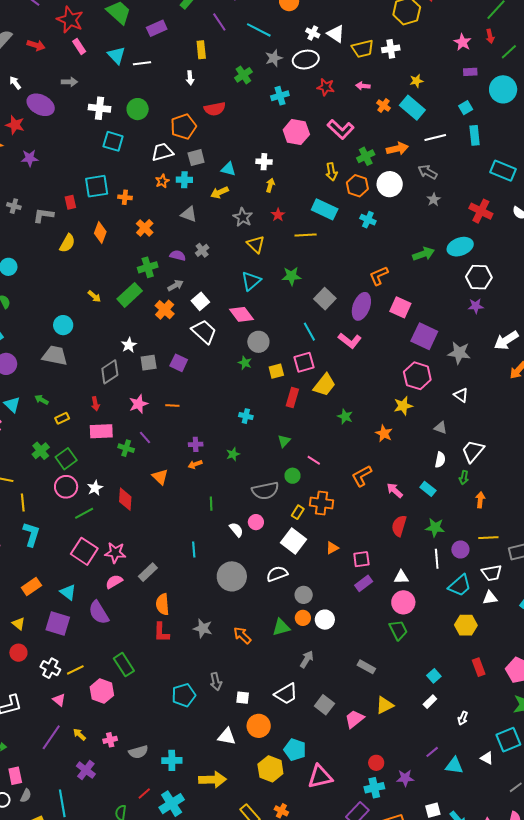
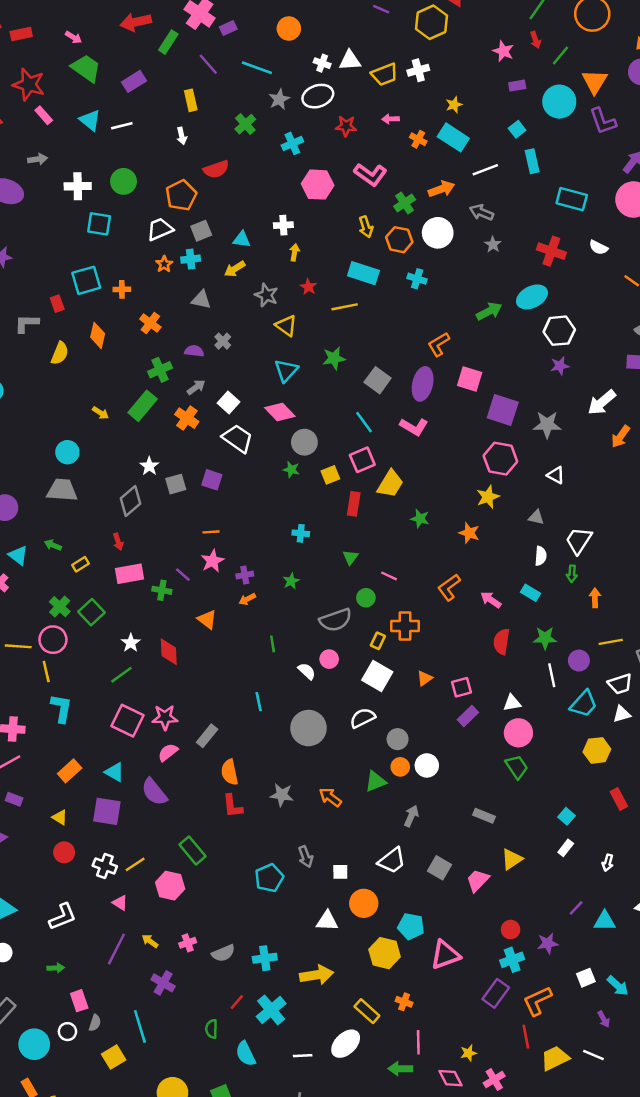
white triangle: (336, 34) -> (350, 60), turned -30
pink star: (138, 404) -> (212, 561), moved
pink circle: (66, 487) -> (53, 640), moved

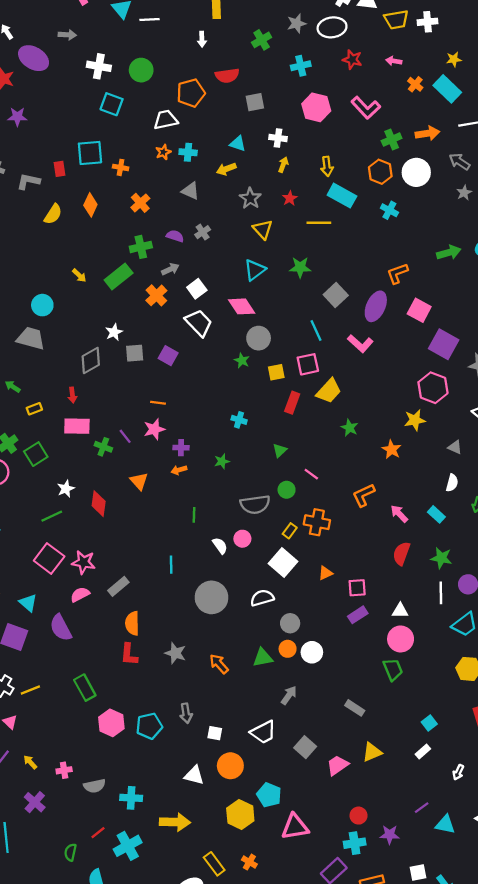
yellow arrow: (366, 227) -> (327, 166), moved
gray square: (201, 231) -> (255, 102), moved
pink hexagon: (170, 886) -> (111, 723), moved

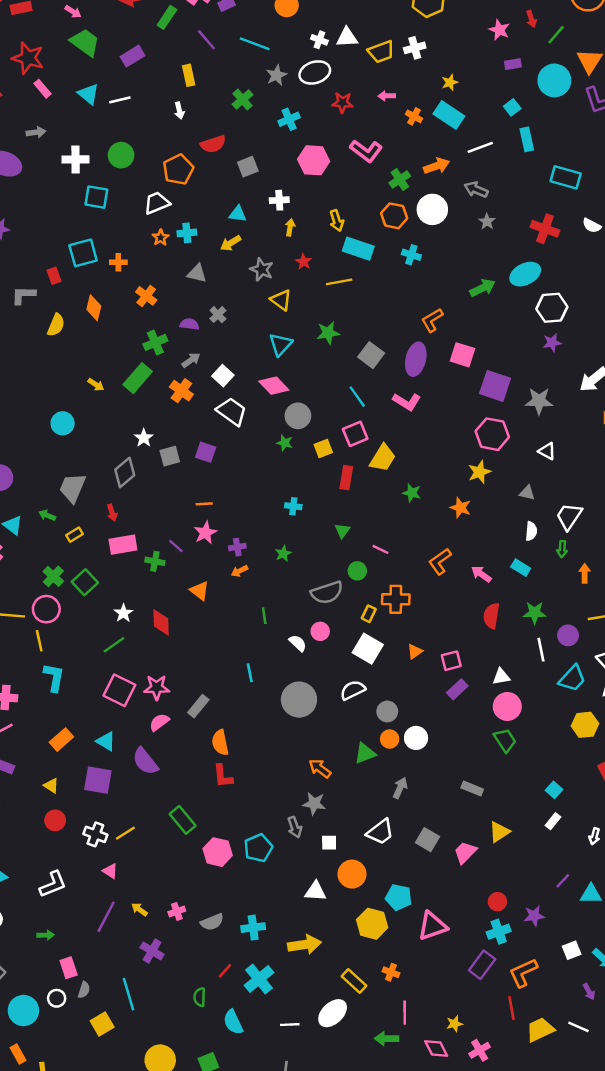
gray trapezoid: (31, 338) -> (72, 488), moved, turned -72
gray star: (175, 653) -> (314, 804), moved

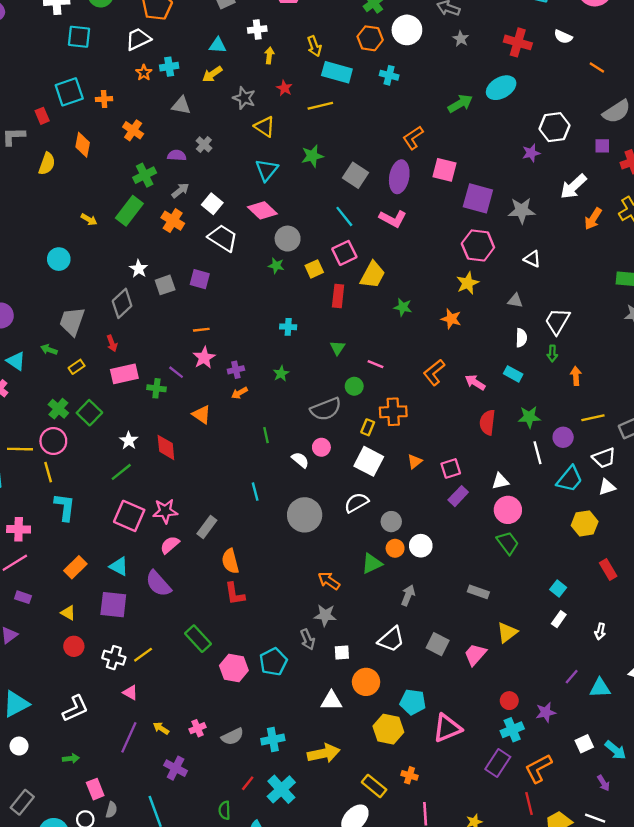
white hexagon: (552, 308) -> (554, 127), moved

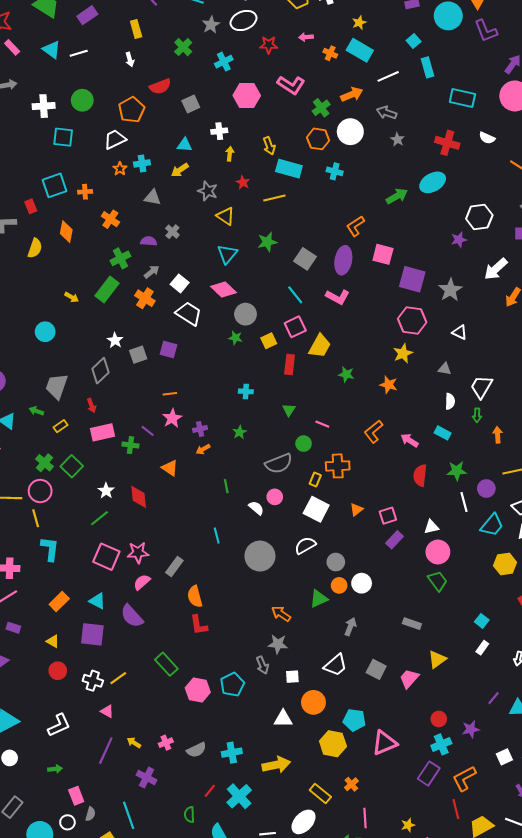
gray star: (522, 210) -> (450, 290), turned -30
orange cross: (410, 775) -> (351, 784), turned 32

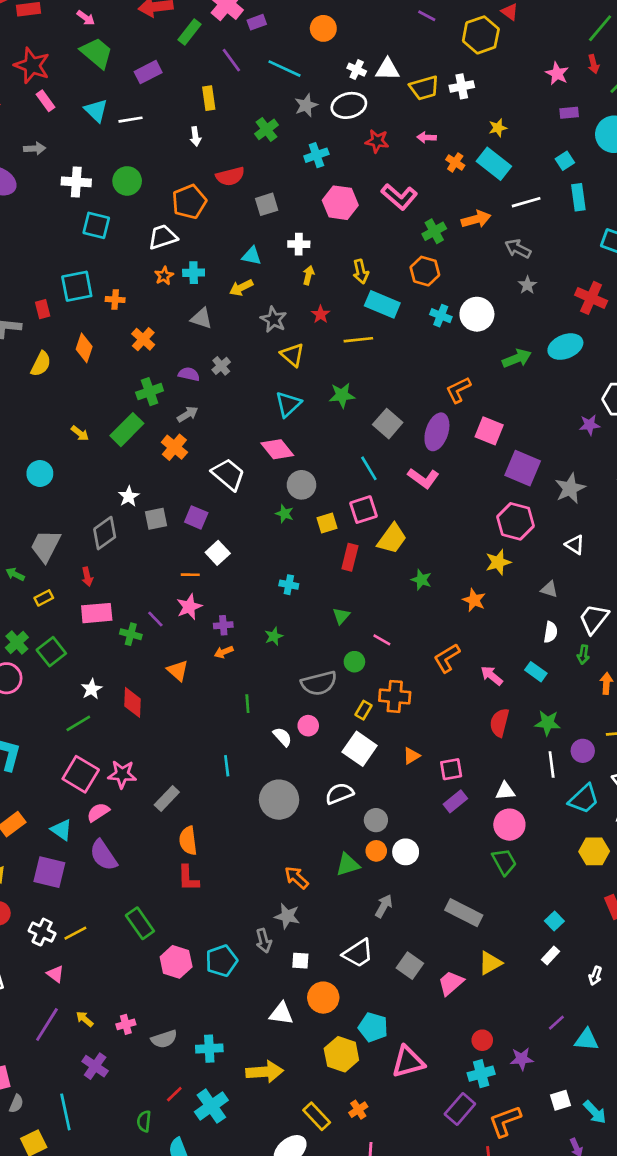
white circle: (350, 132) -> (477, 314), moved
white square: (180, 283) -> (218, 553), moved
pink semicircle: (142, 582) -> (98, 812), moved
gray rectangle: (412, 624) -> (464, 913), size x1.5

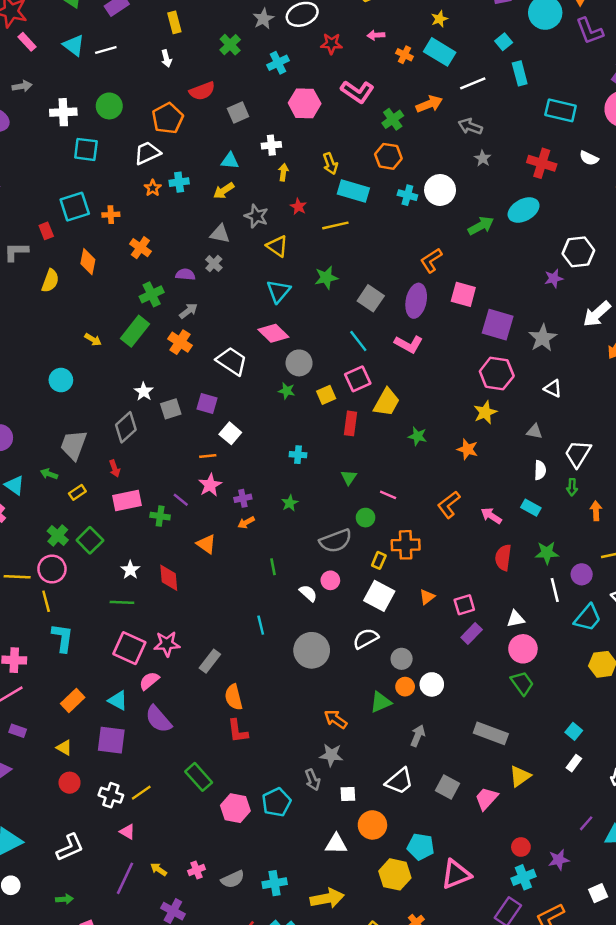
gray triangle: (201, 318) -> (220, 234), moved
green line: (78, 723) -> (122, 602), turned 40

